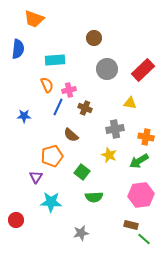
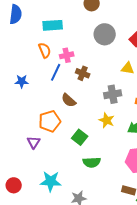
cyan star: (51, 202) -> (51, 181), moved

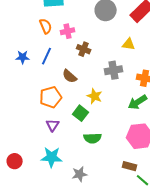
blue line: (56, 72) -> (47, 56), moved
yellow star: (107, 120) -> (95, 96), moved
purple triangle: (34, 142) -> (53, 125), moved

